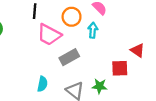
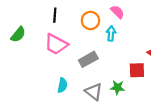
pink trapezoid: (49, 35) -> (56, 44), moved

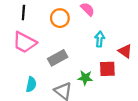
cyan arrow: (111, 33) -> (100, 39), moved
green star: (117, 87) -> (85, 78), moved

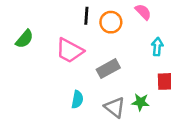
black line: (23, 13) -> (86, 16), moved
green star: (85, 78) -> (141, 102), moved

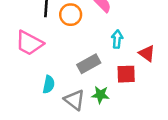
gray rectangle: (108, 69) -> (89, 64), moved
cyan semicircle: (77, 100) -> (49, 84), moved

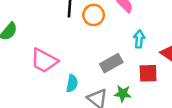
pink trapezoid: (29, 43) -> (44, 61), moved

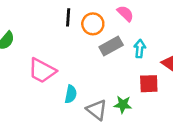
gray rectangle: (111, 63) -> (111, 46), moved

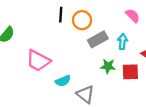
pink semicircle: (125, 13) -> (133, 16), moved
cyan semicircle: (71, 94) -> (63, 81), turned 56
green star: (123, 105) -> (108, 66), moved

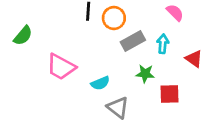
red square: (130, 72) -> (170, 94), moved
cyan semicircle: (63, 81) -> (100, 83), moved

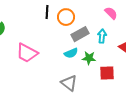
cyan semicircle: (100, 83) -> (71, 53), moved

